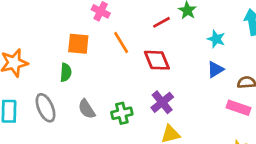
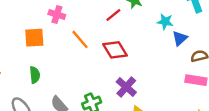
orange square: (78, 44) -> (34, 38), moved
blue triangle: (215, 69) -> (180, 38), moved

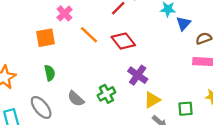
pink cross: (57, 15) -> (65, 13), turned 35

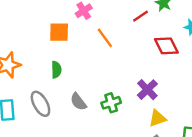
red diamond: (123, 41) -> (166, 46), moved

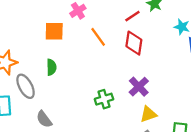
red diamond: (166, 46) -> (134, 43), moved, turned 35
gray semicircle: (78, 102) -> (44, 119), moved
gray ellipse: (40, 104) -> (26, 86), moved

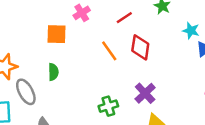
red line: (132, 16) -> (124, 18), moved
orange line: (98, 37) -> (109, 51), moved

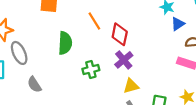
red diamond: (140, 47) -> (120, 34), moved
green semicircle: (53, 72) -> (65, 43), moved, size x1.5

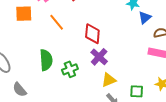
orange line: (94, 21) -> (57, 22), moved
green semicircle: (65, 43) -> (46, 60), moved

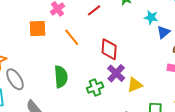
green cross: (70, 69) -> (95, 88), moved
yellow triangle: (109, 80) -> (135, 85), moved

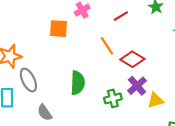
orange line: (72, 37) -> (107, 46), moved
red diamond: (109, 49) -> (132, 59), turned -70

